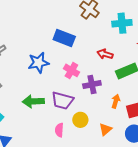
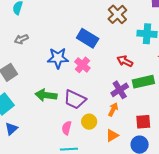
pink cross: (71, 70) -> (82, 65), moved
purple cross: (92, 85) -> (120, 90), moved, turned -30
orange arrow: (116, 101) -> (113, 109), moved

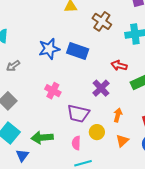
blue star: (58, 58) -> (49, 49), moved
pink cross: (82, 65) -> (53, 91), moved
purple cross: (120, 90) -> (101, 88), moved
green arrow: (46, 95) -> (42, 138), moved

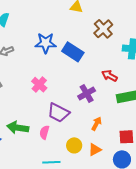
yellow circle: (97, 132) -> (74, 145), moved
pink semicircle: (76, 143) -> (44, 132), moved

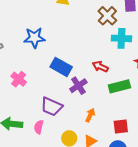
brown cross: (103, 29) -> (107, 16), moved
blue rectangle: (73, 52) -> (61, 67), moved
pink cross: (39, 85) -> (19, 79), moved

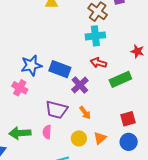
blue star: (34, 38) -> (31, 65), moved
cyan cross: (121, 38) -> (95, 36), moved
orange arrow: (90, 115) -> (85, 113), moved, turned 128

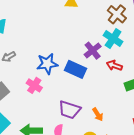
cyan cross: (95, 36) -> (113, 39), turned 36
purple cross: (80, 85) -> (93, 51), moved

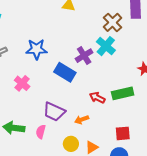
blue star: (47, 64) -> (36, 49), moved
red arrow: (114, 65) -> (97, 98), moved
orange arrow: (98, 114) -> (82, 120), turned 96

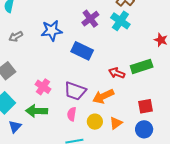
purple cross: (84, 56) -> (90, 19), moved
pink cross: (22, 83) -> (43, 87), moved
orange arrow: (82, 120) -> (103, 96), size x1.5
pink semicircle: (41, 132) -> (72, 114), moved

